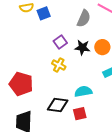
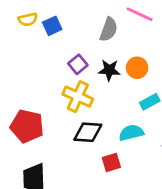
yellow cross: (59, 65) -> (78, 97), size x1.5
cyan semicircle: (83, 92) -> (131, 133), moved
black diamond: (58, 105) -> (88, 132), moved

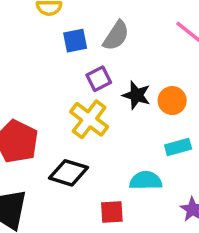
blue square: (52, 26) -> (75, 41), moved
gray semicircle: (109, 29) -> (116, 36), moved
black diamond: (88, 132) -> (68, 173), moved

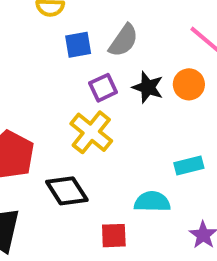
black star: (136, 95) -> (148, 87), moved
orange circle: (172, 101) -> (189, 84), moved
black diamond: (68, 173) -> (67, 191), turned 39

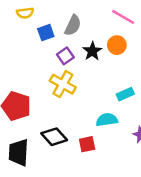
black star: (148, 87) -> (92, 51), turned 30
black diamond: (67, 191) -> (54, 137), moved

